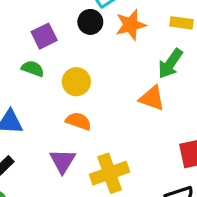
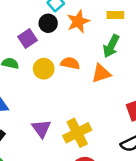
purple square: (44, 36) -> (27, 38), moved
orange triangle: (152, 98) -> (101, 73), turned -30
orange semicircle: (78, 121) -> (70, 63), moved

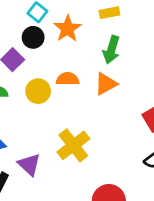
purple triangle: (41, 129) -> (29, 165), moved
yellow cross: (77, 133) -> (73, 145), moved

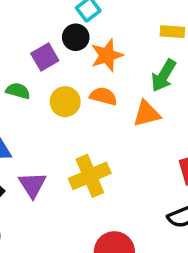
orange star: (68, 29) -> (107, 55), moved

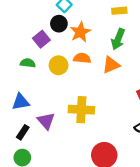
yellow cross: (90, 176) -> (81, 110), turned 35

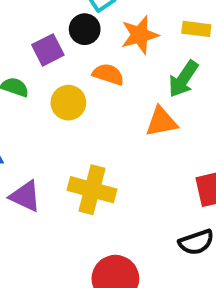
orange star: (80, 32) -> (140, 35), moved
orange semicircle: (82, 58) -> (108, 74), moved
purple triangle: (46, 121) -> (25, 196), turned -36

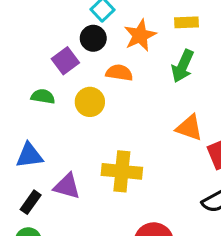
orange triangle: (161, 122) -> (189, 128), moved, turned 40

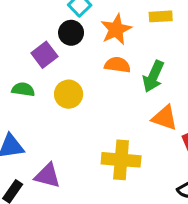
green arrow: (183, 66) -> (153, 76), moved
orange semicircle: (119, 73) -> (117, 65), moved
yellow cross: (122, 171) -> (121, 160), moved

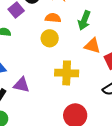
orange semicircle: (117, 65) -> (53, 18), moved
yellow circle: (69, 94) -> (50, 38), moved

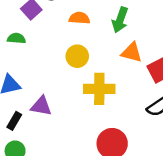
yellow circle: (50, 38) -> (77, 56), moved

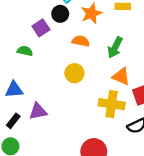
yellow cross: (99, 89) -> (112, 104), moved
purple triangle: (41, 106) -> (38, 111), turned -30

